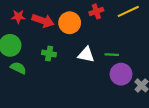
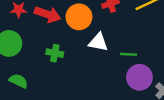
white triangle: (86, 55) -> (98, 42), moved
green semicircle: (18, 68) -> (19, 81), moved

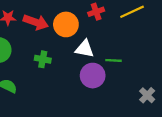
purple circle: (139, 77) -> (93, 76), moved

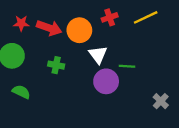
white triangle: (85, 49) -> (98, 55), turned 42

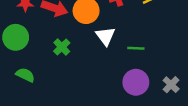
green cross: (56, 65) -> (62, 47), turned 35
purple circle: (106, 81) -> (136, 82), moved

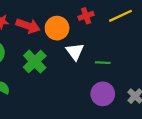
green cross: (62, 47) -> (35, 62), size x1.5

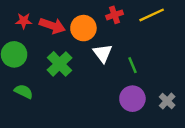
green line: (103, 63) -> (132, 65), turned 64

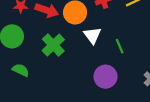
purple circle: (132, 99) -> (105, 77), moved

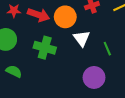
green cross: (53, 45) -> (45, 48), turned -30

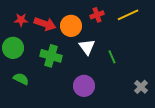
purple circle: (94, 77) -> (84, 86), moved

